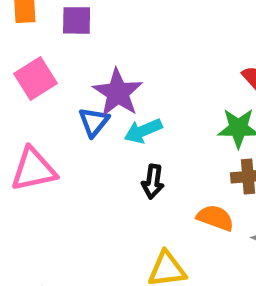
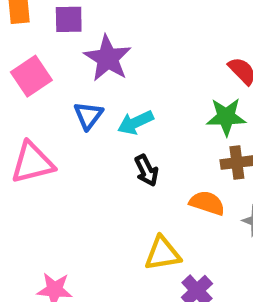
purple star: (118, 93) -> (108, 58), moved
black arrow: (153, 182) -> (146, 170), turned -32

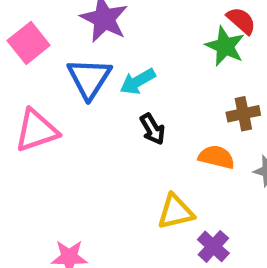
blue triangle: (88, 116) -> (89, 78), size x1.5
green star: (226, 117) -> (225, 46), moved, turned 30

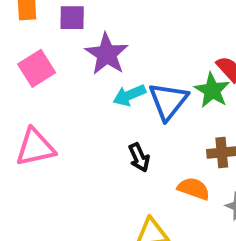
blue triangle: (89, 78) -> (168, 101), moved
cyan arrow: (138, 81) -> (129, 95), moved

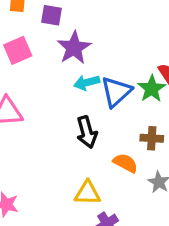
black arrow: (139, 157) -> (87, 132), size x1.4

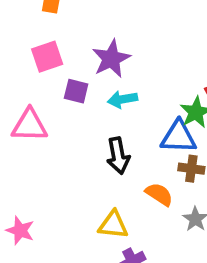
purple square: (51, 15) -> (76, 91), moved
blue triangle: (116, 92) -> (179, 137), moved, turned 40

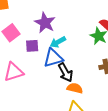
blue triangle: (179, 137) -> (53, 58), moved
orange semicircle: (159, 194) -> (75, 88), moved

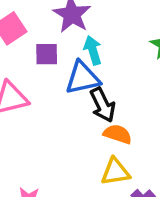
cyan arrow: (58, 42) -> (93, 50), turned 98

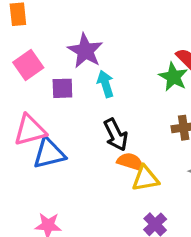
blue triangle: (83, 78) -> (49, 153), moved
yellow triangle: (115, 172) -> (145, 178), moved

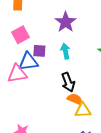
purple star: (85, 51) -> (66, 22), moved
blue triangle: (49, 153) -> (28, 62), moved

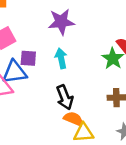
purple star: (66, 22) -> (61, 22), turned 30

